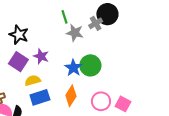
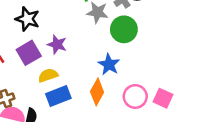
purple square: (18, 62) -> (29, 53), turned 30
green circle: (90, 65) -> (124, 29), moved
blue star: (73, 68) -> (109, 64), moved

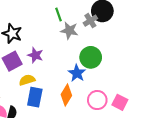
green circle: (124, 29) -> (91, 57), moved
blue rectangle: (58, 96) -> (35, 97), turned -60

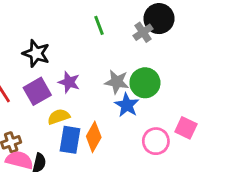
gray star: (69, 30) -> (117, 82), moved
orange diamond: (66, 95) -> (94, 137), moved
pink square: (120, 102) -> (186, 128), moved

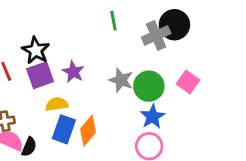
gray cross: (143, 32) -> (156, 35), size x1.4
black star: (36, 53) -> (36, 50), moved
blue star: (127, 105) -> (153, 117), moved
pink square: (186, 128) -> (188, 82), moved

